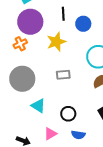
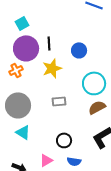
black line: (63, 14) -> (49, 43), moved
cyan triangle: (38, 106) -> (23, 132), moved

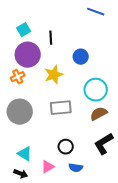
black line: (49, 43) -> (51, 38), moved
gray rectangle: (59, 101) -> (61, 108), size x1.5
cyan triangle: (23, 132) -> (25, 154), moved

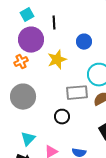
gray rectangle: (61, 108) -> (77, 93), moved
black circle: (66, 147) -> (62, 117), moved
cyan triangle: (25, 154) -> (28, 139), turned 42

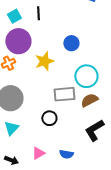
black line: (54, 23) -> (38, 13), moved
cyan triangle: (28, 139) -> (11, 128), moved

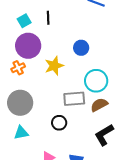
cyan triangle: (11, 128) -> (21, 133), turned 35

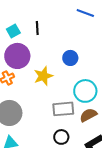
black circle: (59, 123) -> (61, 137), moved

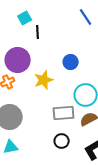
blue line: (85, 13) -> (86, 17), turned 36
cyan square: (13, 31) -> (25, 18), moved

